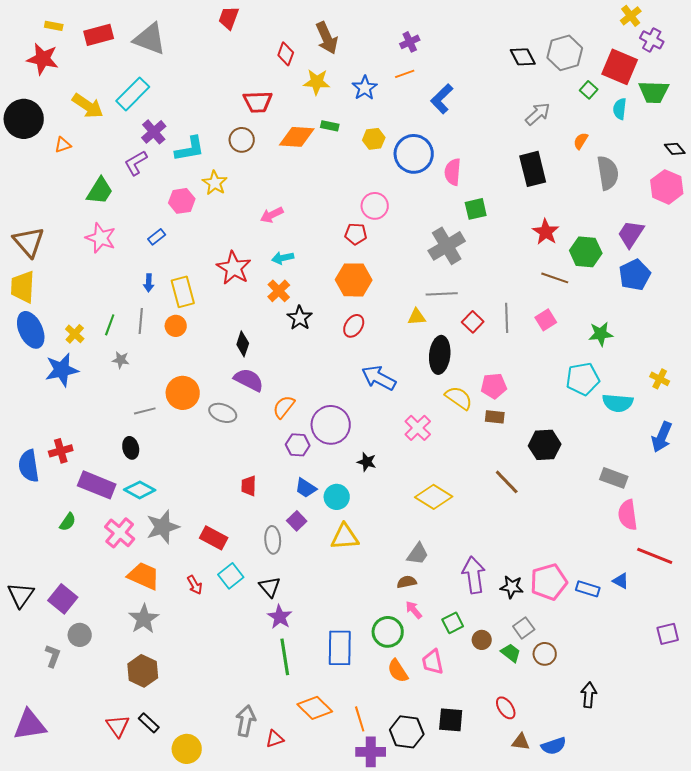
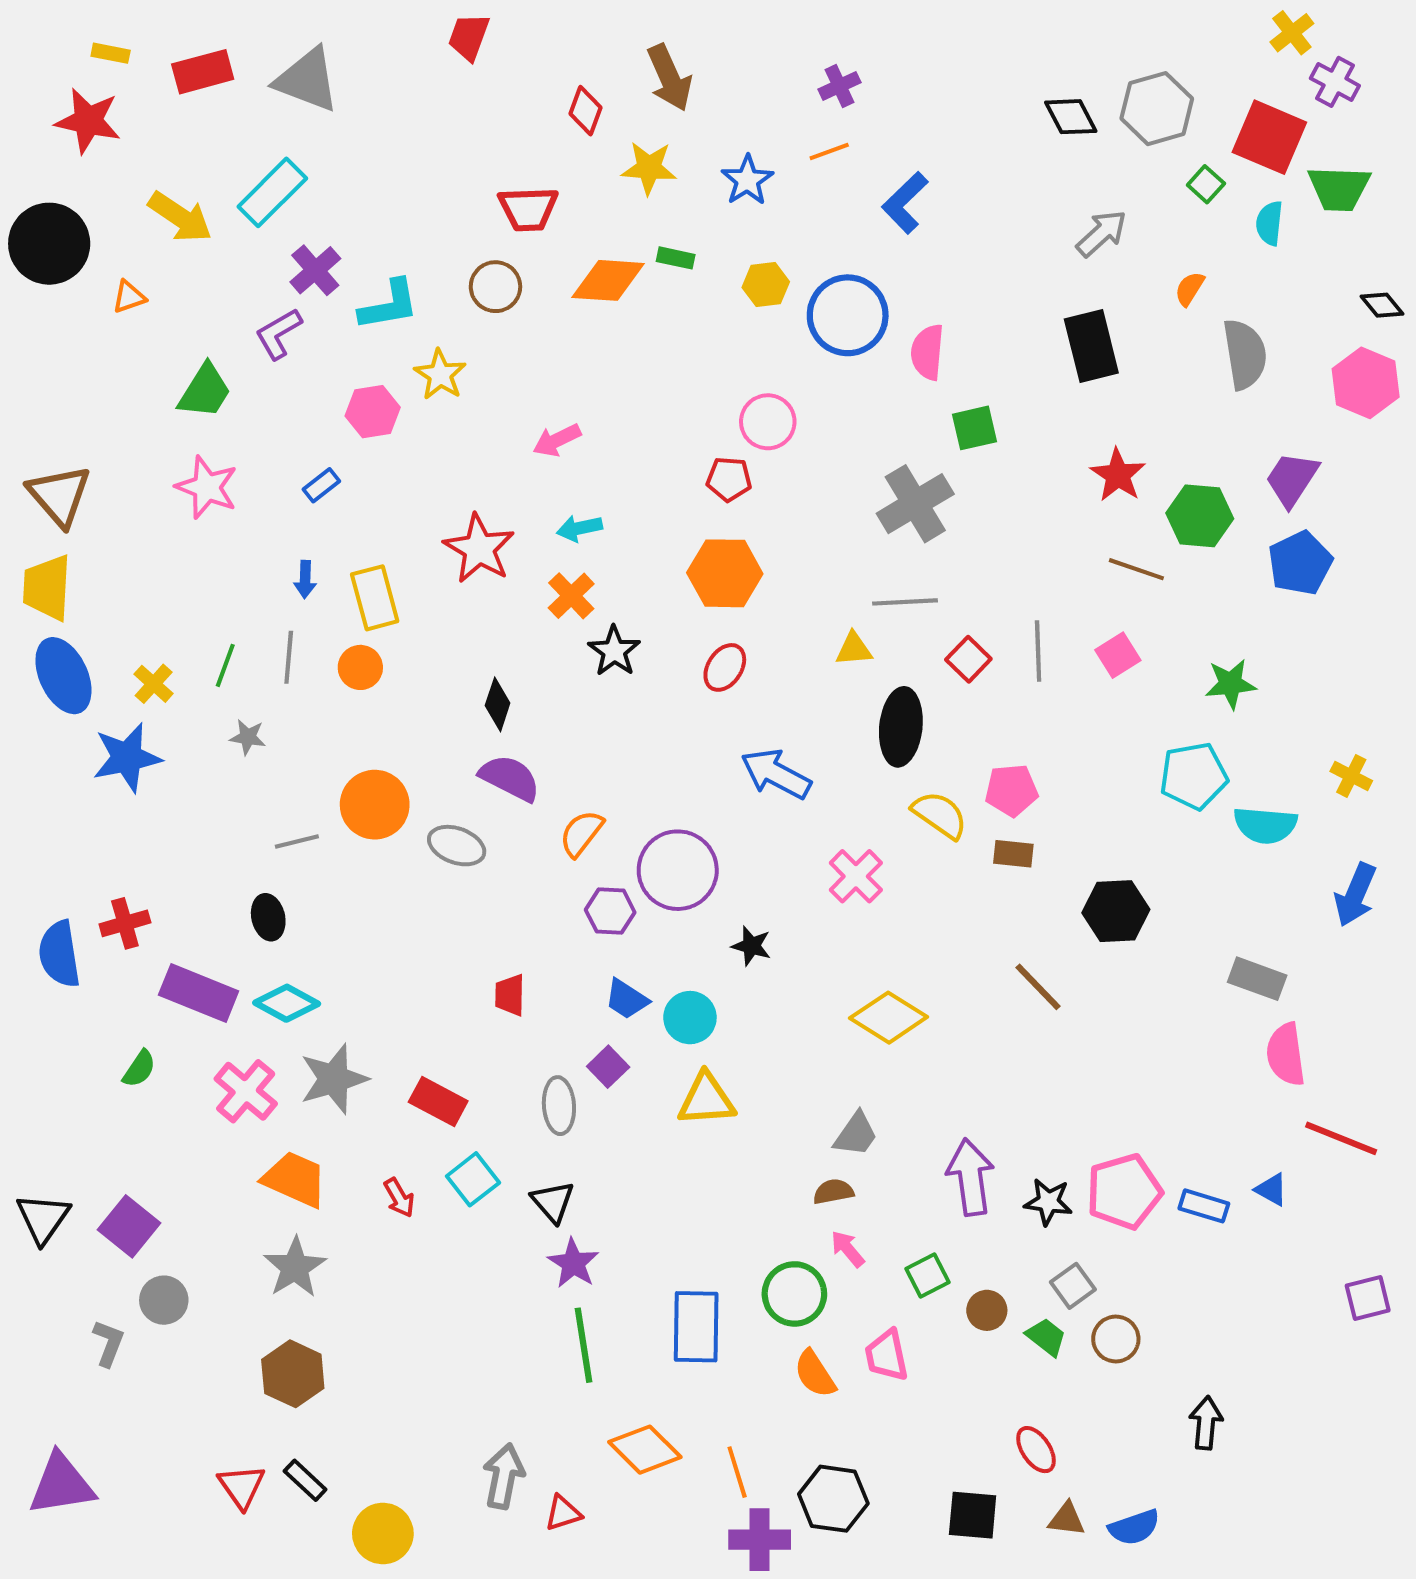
black square: (451, 720) -> (973, 1515), moved

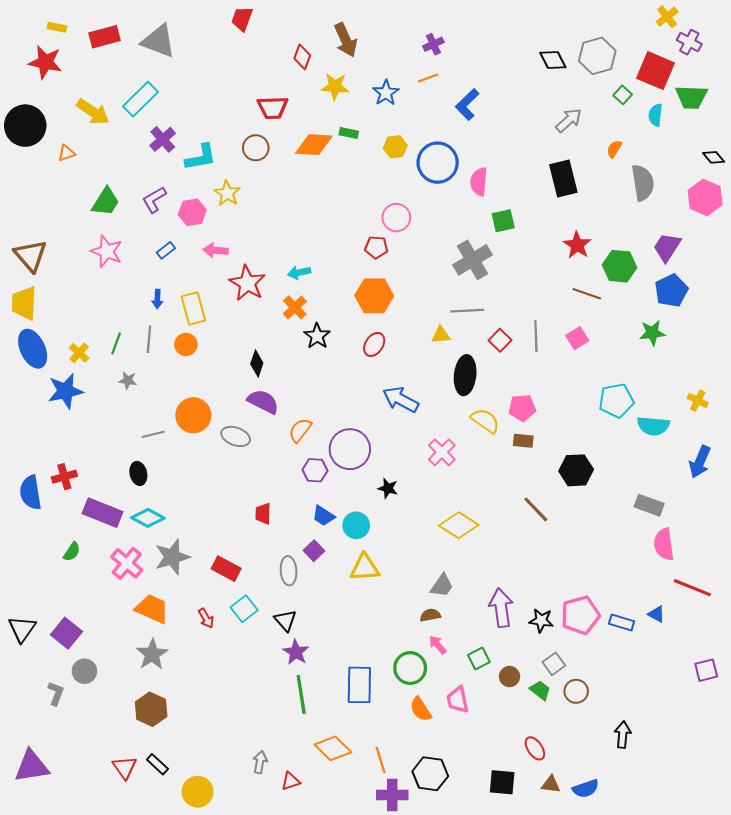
purple L-shape: (278, 334) -> (154, 200), moved
pink arrow: (557, 440) -> (216, 250), moved, turned 30
green star: (1230, 684) -> (652, 333), moved
gray arrow: (504, 1476) -> (260, 762), size x0.7

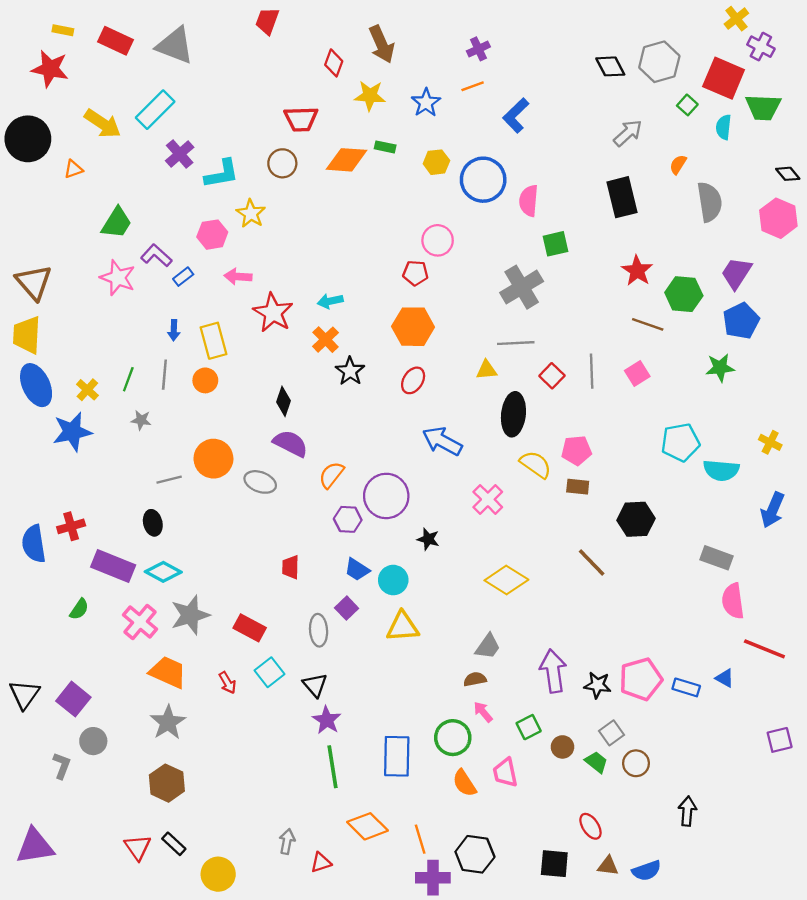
red rectangle: (105, 37) -> (115, 41), turned 40
purple L-shape: (154, 200) -> (156, 256), moved, turned 72

